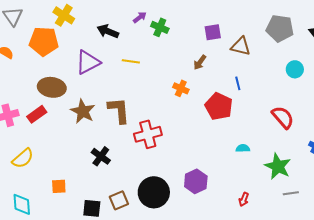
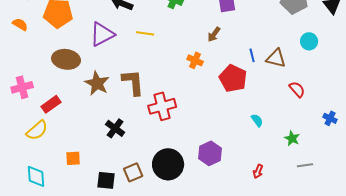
brown triangle: (241, 46) -> (276, 58), moved
red rectangle: (37, 114) -> (51, 104), moved
red semicircle: (283, 117) -> (297, 89), size x0.7
cyan semicircle: (243, 148) -> (257, 120), turned 56
green star: (278, 166) -> (292, 138), size x0.6

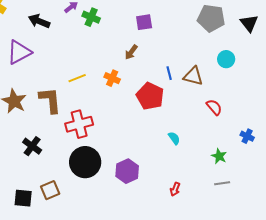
yellow line: (145, 33) -> (77, 78), moved, turned -30
green star: (292, 138) -> (219, 156), moved
black circle: (168, 164) -> (85, 162), moved

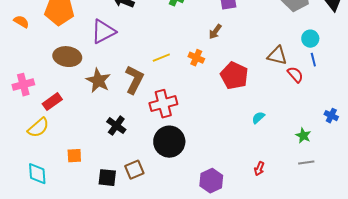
blue line: (169, 73) -> (313, 60), moved
brown L-shape: (50, 100) -> (134, 80), turned 32
red semicircle: (214, 107) -> (295, 75), moved
cyan semicircle: (174, 138) -> (258, 118), turned -96
purple hexagon: (127, 171) -> (211, 181), moved

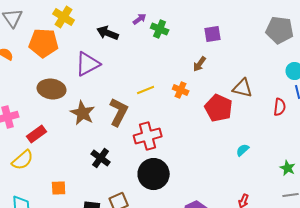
brown triangle: (277, 56) -> (243, 88), moved
red semicircle: (295, 75) -> (280, 107), turned 48

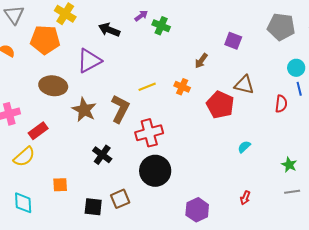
purple square: (213, 34) -> (233, 41), moved, turned 30

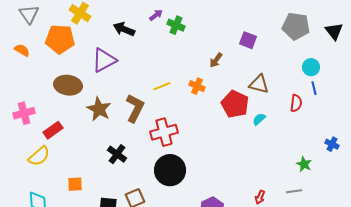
cyan semicircle: (244, 147) -> (259, 119), moved
gray line: (292, 192) -> (294, 191), moved

